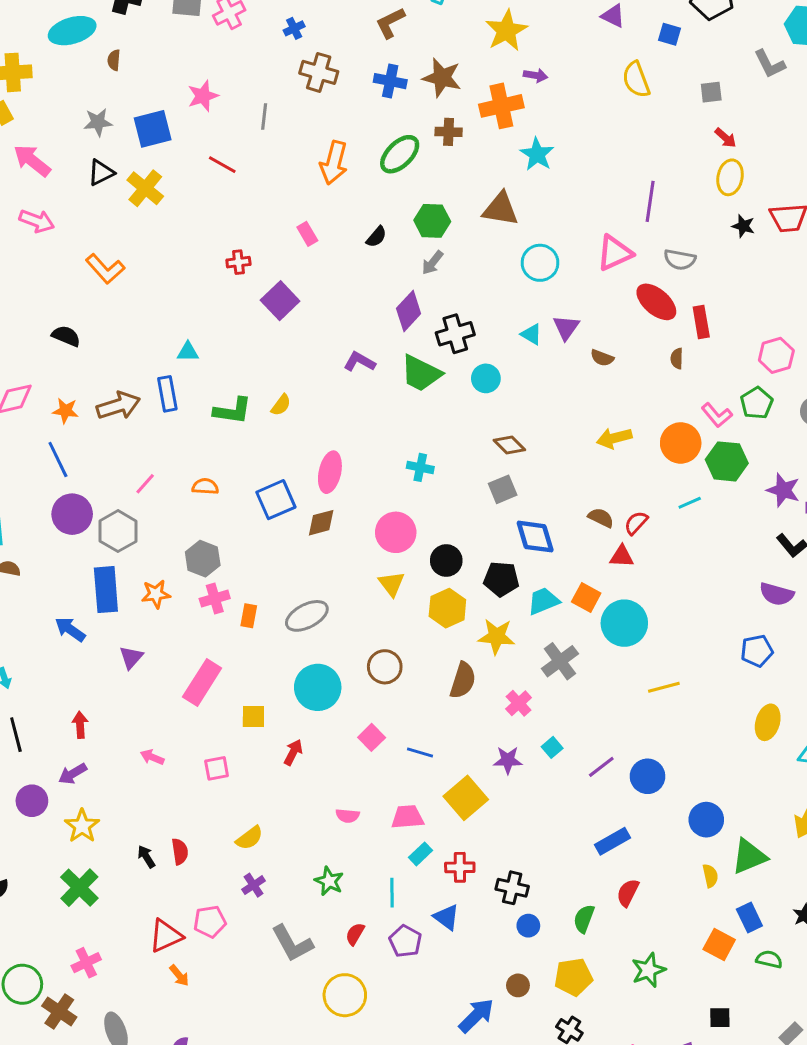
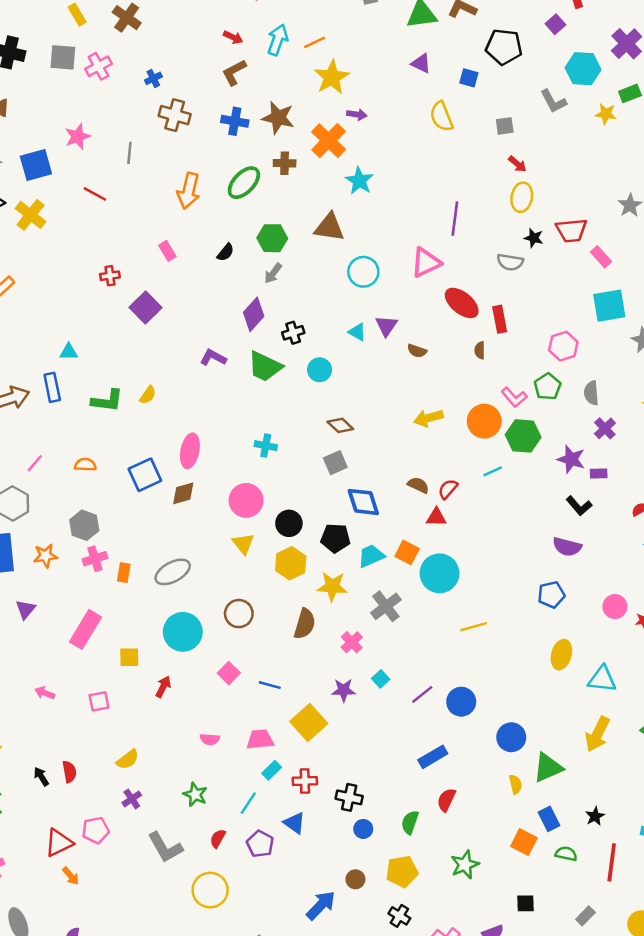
orange cross: (501, 106) -> (329, 141), turned -32
gray semicircle: (680, 260) -> (510, 262), moved
black cross: (455, 334) -> (293, 333), size x0.7
cyan line: (392, 893) -> (248, 803), turned 35

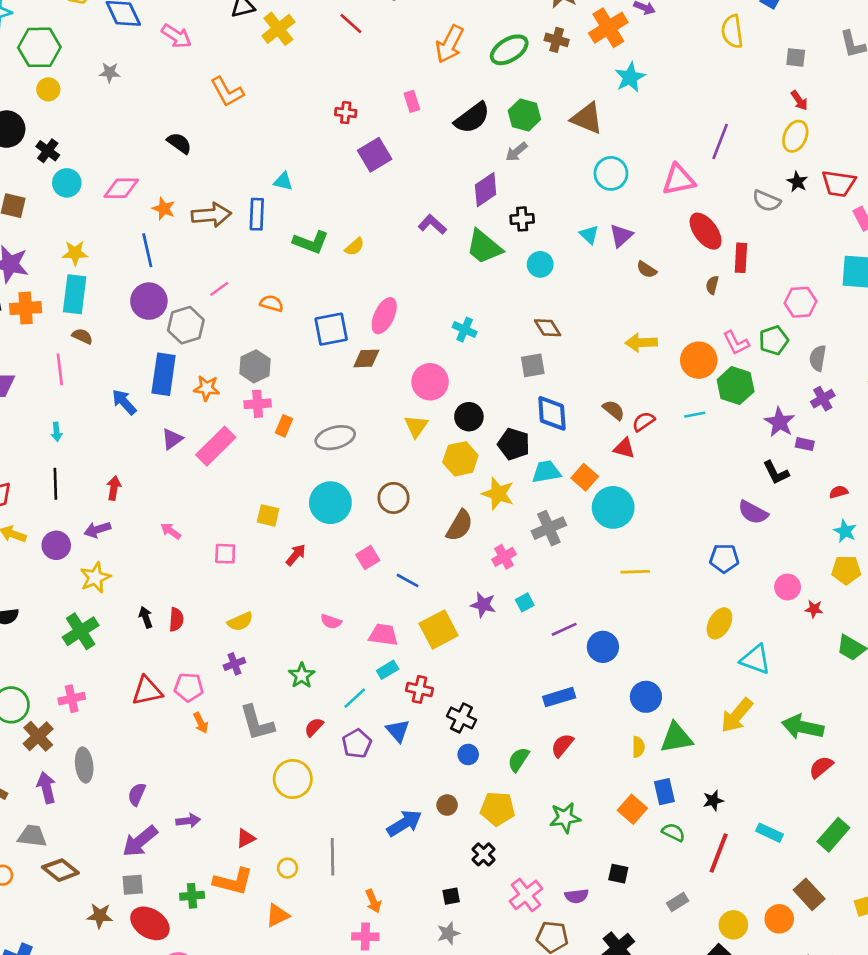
black semicircle: (226, 252) -> (472, 118), size x1.8
pink rectangle: (86, 629) -> (216, 446), moved
orange arrow: (71, 876) -> (201, 723), moved

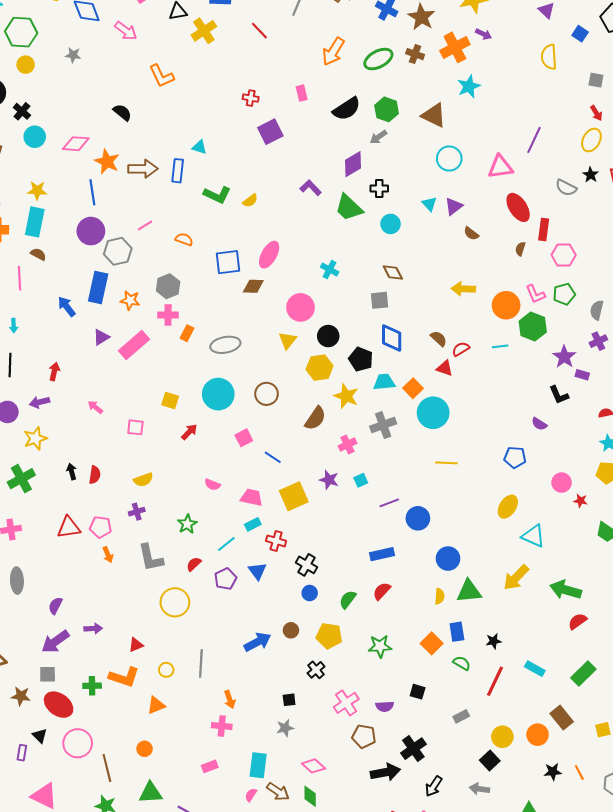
orange star: (164, 209) -> (107, 162), size x1.4
pink hexagon: (800, 302) -> (564, 255), moved
purple semicircle: (753, 512) -> (539, 424), size x0.7

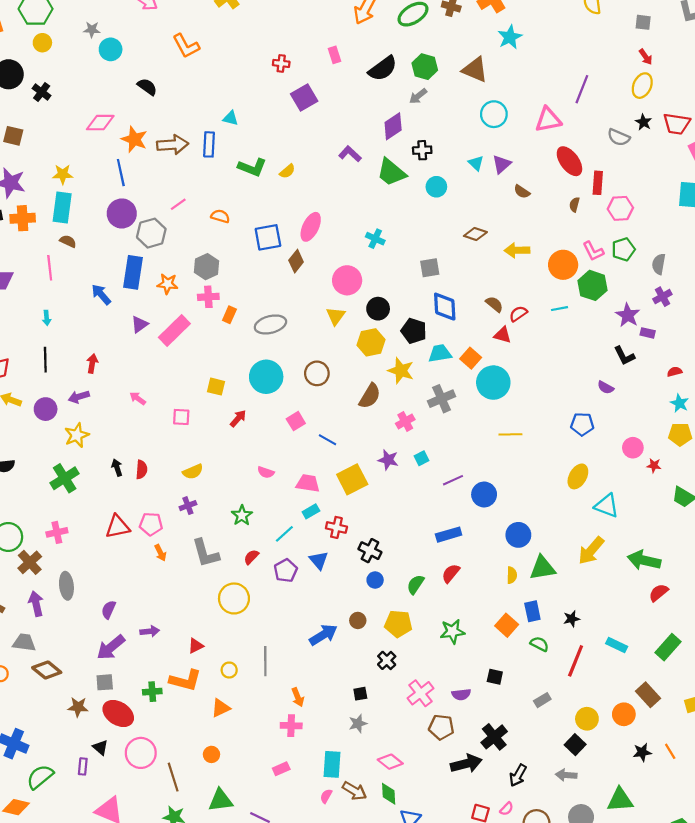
cyan circle: (35, 137) -> (111, 49), moved
brown diamond: (393, 272) -> (475, 234), moved, turned -40
brown diamond: (253, 286) -> (296, 261), turned -50

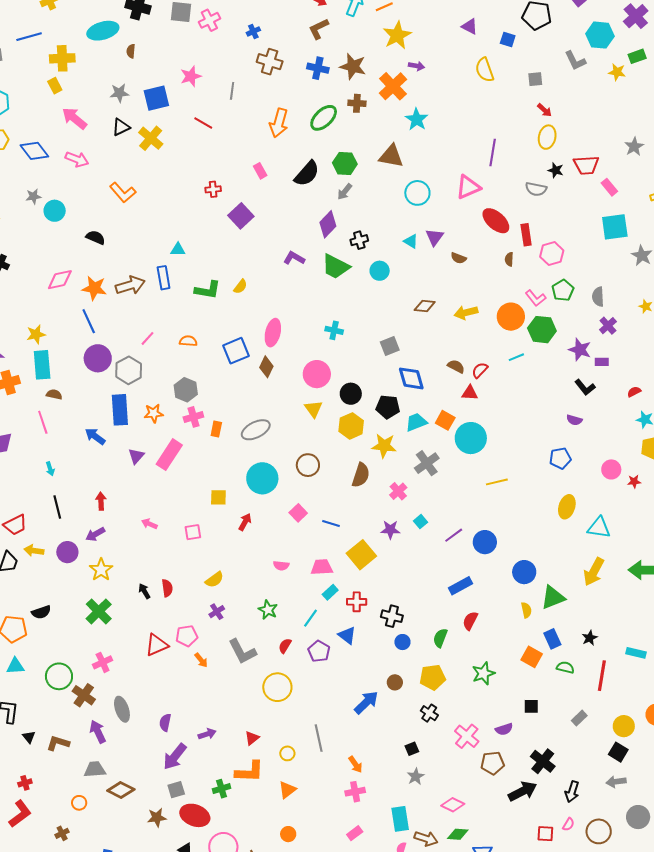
green diamond: (389, 794) -> (458, 834), turned -70

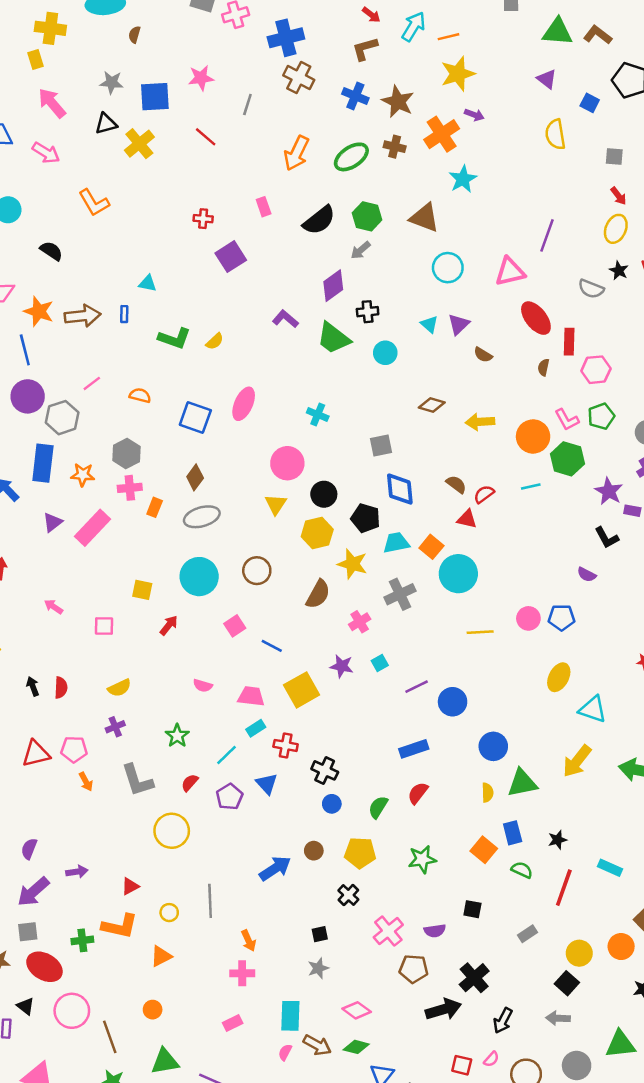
blue cross: (253, 31) -> (286, 38), size x2.0
blue rectangle: (164, 278) -> (124, 314), size x0.6
blue square: (236, 351) -> (195, 417), turned 32
brown diamond: (266, 367) -> (195, 477), moved
pink circle: (611, 469) -> (528, 618), moved

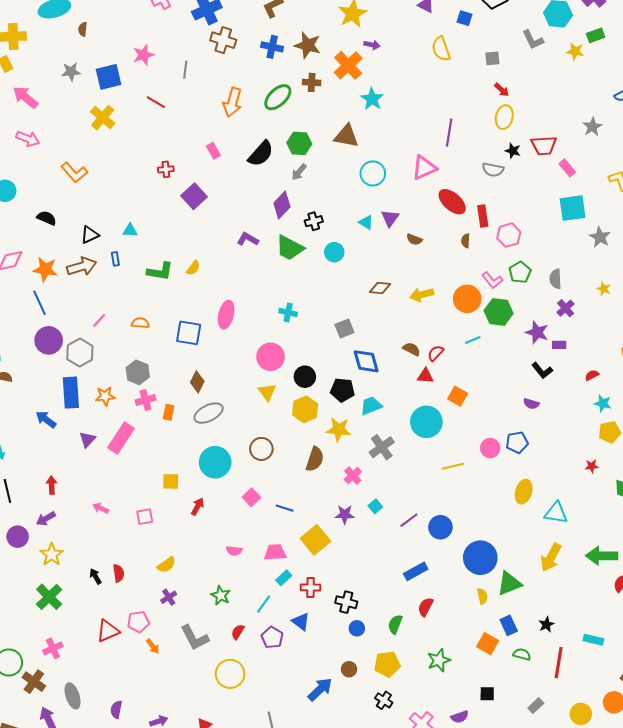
black triangle: (106, 124) -> (90, 235), moved
orange square: (431, 547) -> (458, 396), moved
blue circle: (493, 746) -> (480, 558), size x1.4

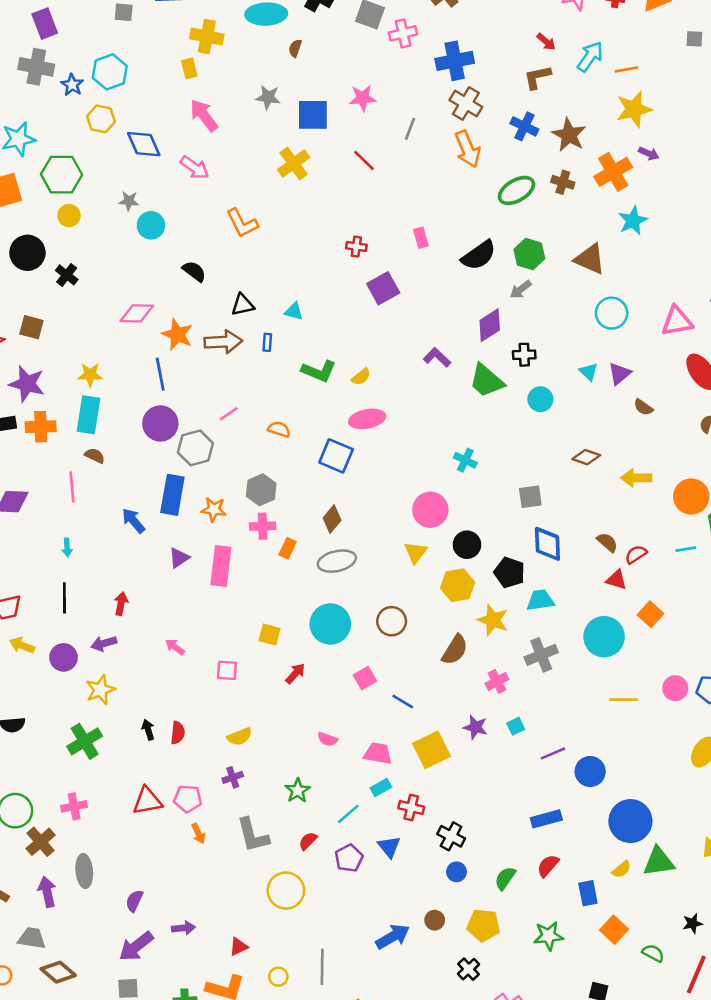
orange arrow: (232, 102) -> (468, 149), moved, turned -52
pink ellipse: (226, 315) -> (367, 419), moved, turned 52
pink rectangle: (121, 438) -> (221, 566), turned -40
yellow semicircle: (482, 596) -> (622, 869), turned 49
blue rectangle: (509, 625) -> (588, 893), moved

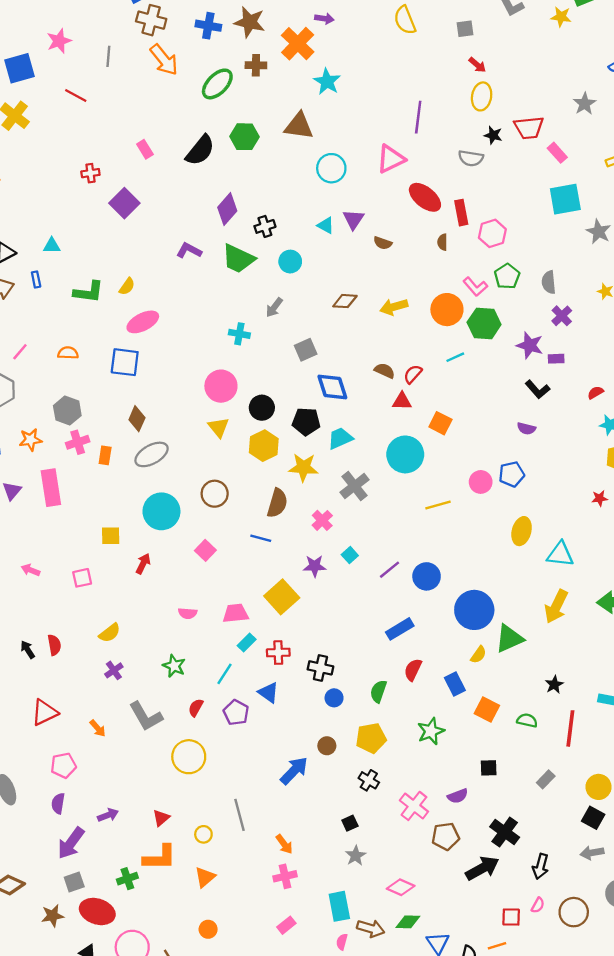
gray arrow: (521, 289) -> (274, 307), moved
blue line: (403, 702) -> (261, 538), moved
pink pentagon: (188, 799) -> (63, 765), moved

